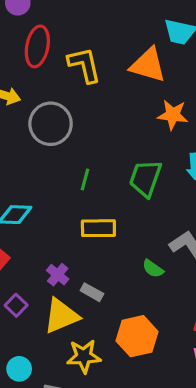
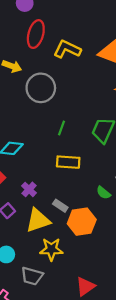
yellow L-shape: (84, 65) -> (67, 49), turned -56
purple cross: (58, 275) -> (29, 189), moved
orange hexagon: (137, 336) -> (82, 222), moved

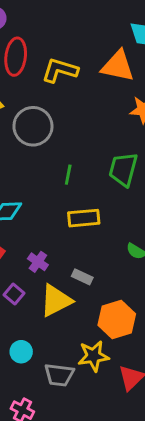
orange hexagon: (82, 222) -> (117, 319), moved
yellow star: (51, 249) -> (93, 356), moved

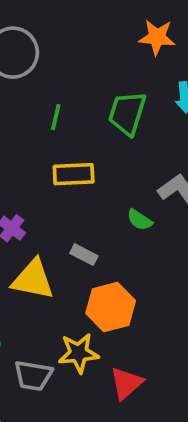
gray rectangle: (82, 277) -> (84, 255), moved
yellow triangle: (56, 301) -> (33, 279), turned 36

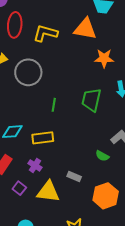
yellow rectangle: (74, 174) -> (43, 138), moved
orange hexagon: (111, 307) -> (106, 196), moved

